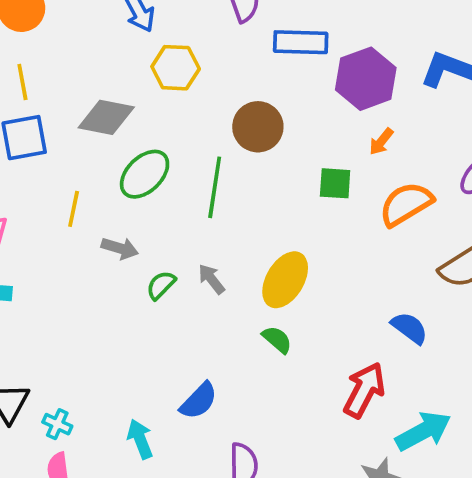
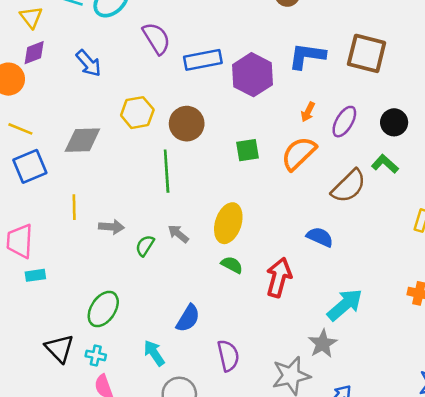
yellow hexagon: (176, 68) -> (137, 113), moved
yellow line: (22, 82) -> (20, 129), turned -45
orange arrow: (381, 142) -> (308, 112), moved
green ellipse: (145, 174) -> (103, 309), moved
red arrow: (364, 390) -> (279, 277), moved

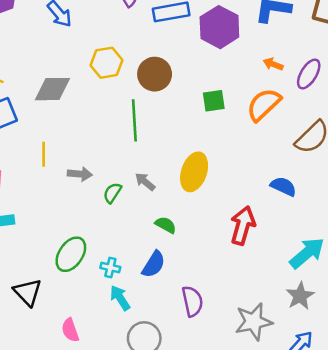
orange arrow: (308, 112) -> (273, 64), turned 84
green semicircle: (232, 265) -> (166, 225), moved
gray star: (323, 344) -> (300, 296), moved
cyan cross: (96, 355) -> (110, 268), moved

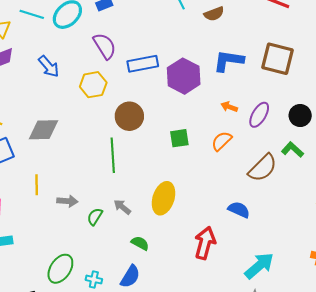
yellow hexagon: (107, 63) -> (93, 85), moved
orange semicircle: (264, 105) -> (222, 141), size x0.7

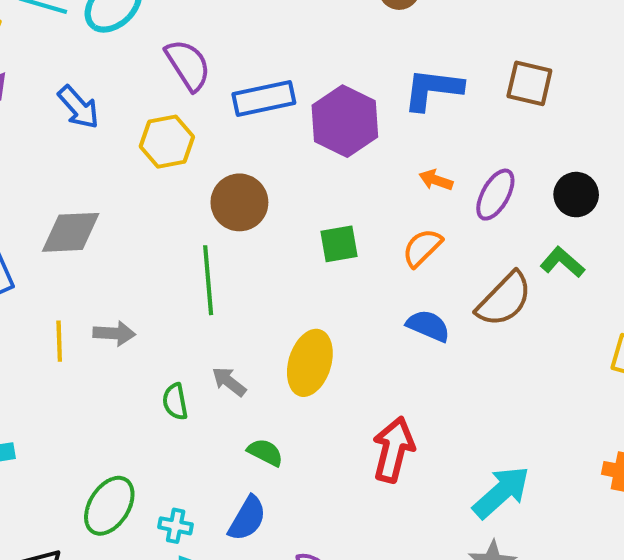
brown square: (278, 59) -> (529, 83), size x0.7
gray arrow: (67, 201) -> (114, 333), moved
blue semicircle: (239, 210) -> (428, 326), moved
green semicircle: (95, 217) -> (175, 402), turned -42

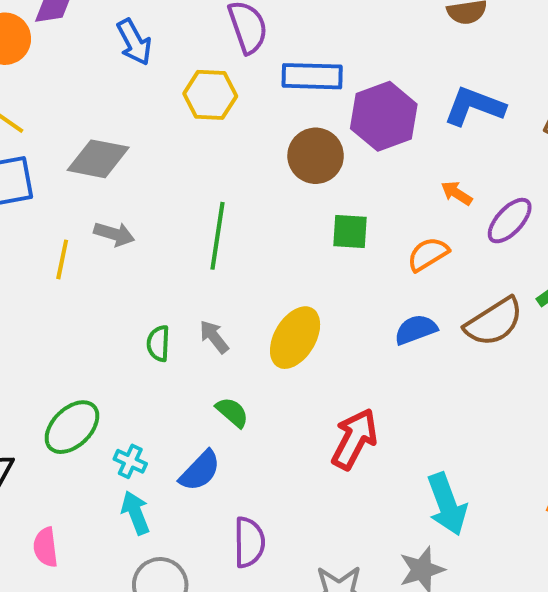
brown circle: (239, 202) -> (316, 156), moved
blue semicircle: (428, 326) -> (416, 330), turned -57
gray arrow: (114, 333) -> (114, 234), moved
cyan arrow: (501, 492) -> (447, 504), turned 98

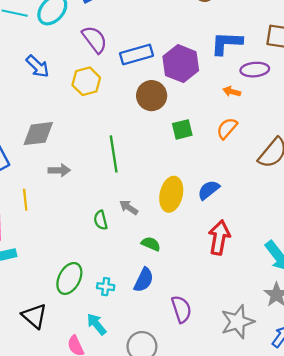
purple ellipse: (510, 221) -> (255, 70), moved, turned 60
yellow line: (62, 259) -> (25, 200), moved
blue semicircle: (416, 330) -> (209, 190), moved
cyan arrow: (135, 513) -> (97, 324), moved

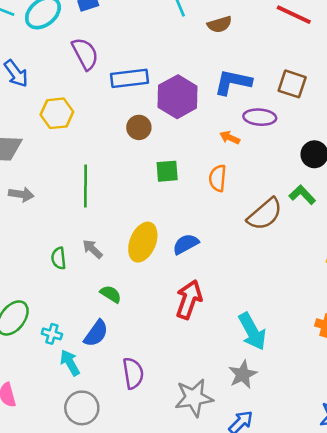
yellow hexagon: (86, 81) -> (57, 113), moved
brown circle: (152, 96) -> (139, 127), size x0.7
orange semicircle: (227, 128) -> (218, 178), turned -45
cyan arrow: (97, 324) -> (70, 363), moved

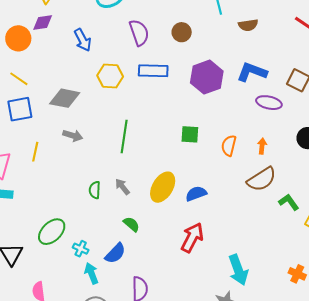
blue rectangle: (129, 78) -> (153, 71), moved
brown circle: (139, 127) -> (182, 32), moved
orange arrow: (230, 138) -> (262, 146), moved, turned 63
green L-shape: (302, 195) -> (289, 202), moved

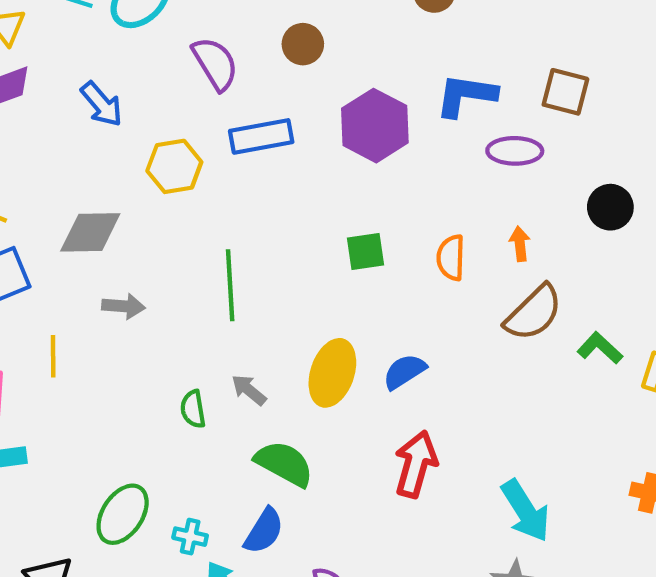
green semicircle: (131, 224) -> (284, 464), size x1.6

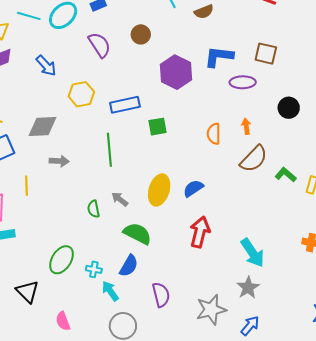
blue rectangle: (261, 136) -> (125, 105), moved
green square: (365, 251) -> (157, 127), moved

